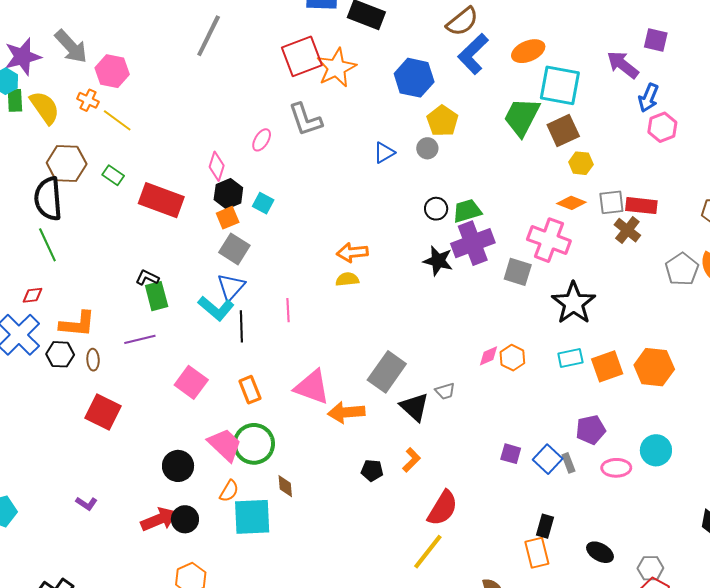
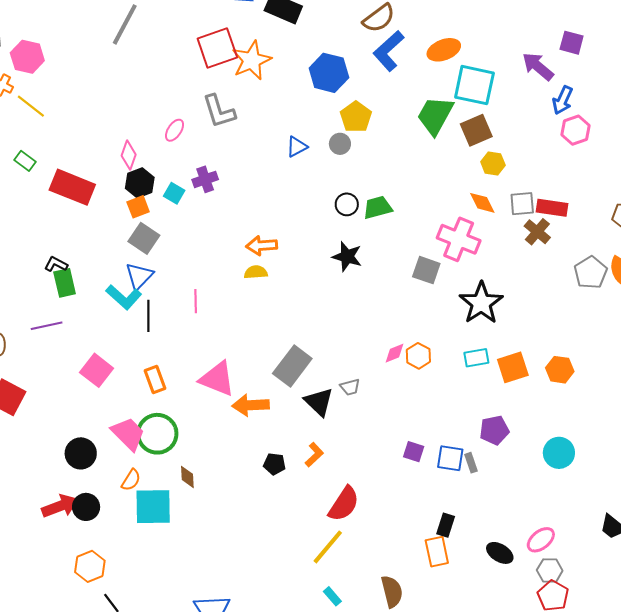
orange diamond: (571, 203) -> (482, 203), turned 40
purple cross: (473, 243) -> (205, 179), moved, size x0.6
orange hexagon: (654, 367) -> (560, 370), size x0.7
blue square: (548, 459) -> (450, 458), turned -36
pink ellipse: (616, 468) -> (541, 540), moved, turned -40

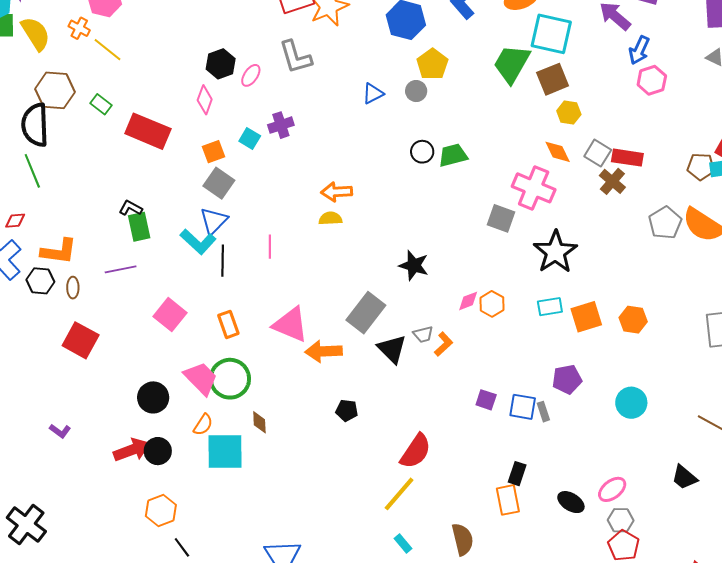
black hexagon: (140, 183) -> (221, 64), moved
gray square: (522, 204) -> (598, 153), turned 36
black star: (347, 257) -> (414, 265), moved
orange L-shape: (314, 455) -> (443, 344), moved

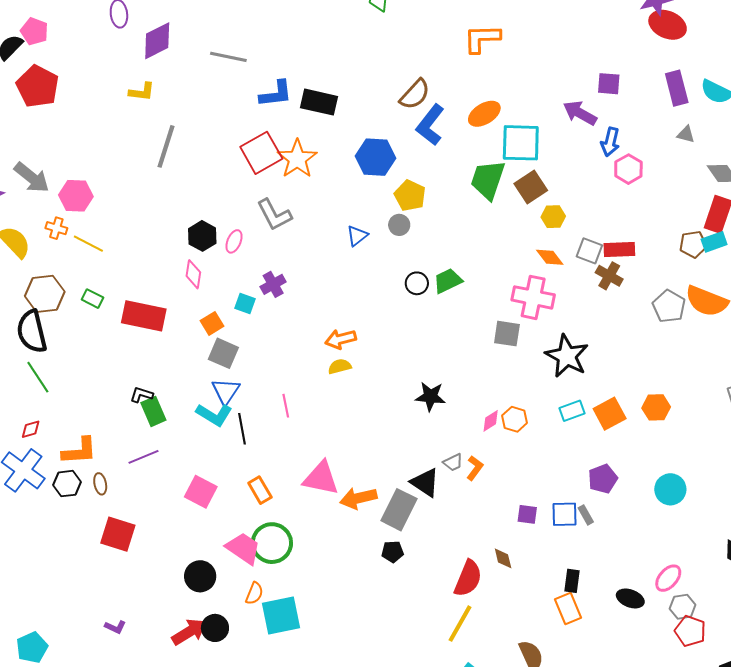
gray rectangle: (366, 313) -> (399, 510), moved
brown diamond: (259, 422) -> (503, 558), moved

